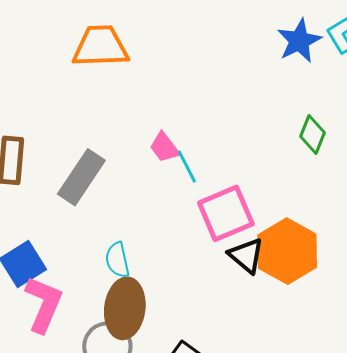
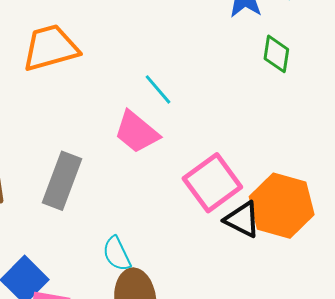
green diamond: (312, 135) -> (276, 54), moved
pink trapezoid: (164, 147) -> (137, 132), size x1.4
cyan line: (187, 167) -> (158, 89), moved

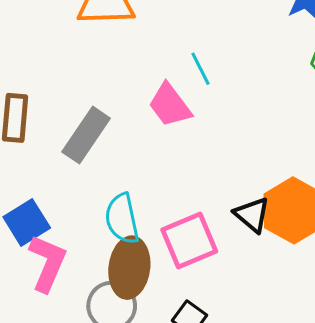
pink square: (212, 183) -> (189, 240), moved
cyan semicircle: (117, 254) -> (122, 219), size x1.4

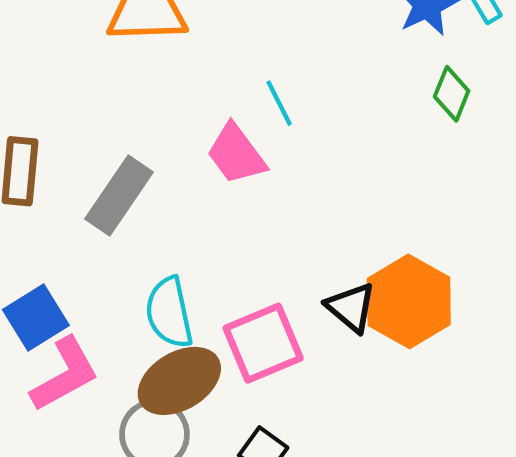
pink L-shape: (47, 263) -> (65, 374), turned 38
brown ellipse: (129, 268) -> (179, 381), turned 52

